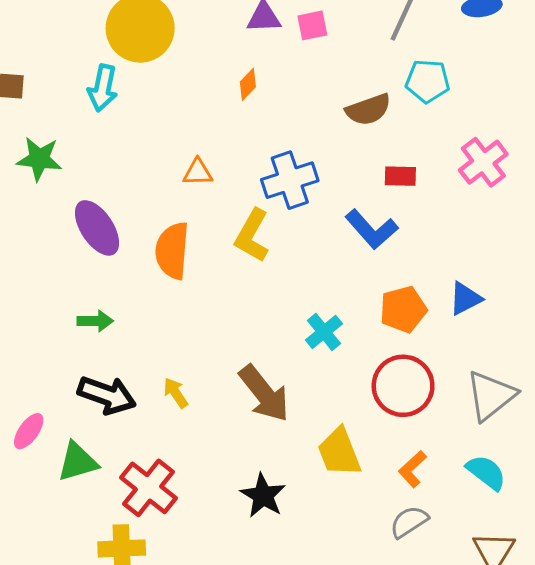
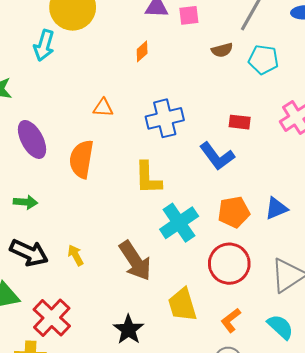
brown semicircle: (368, 110) -> (222, 50), moved, size x0.7
yellow L-shape: (252, 235) -> (148, 178), moved, turned -36
cyan cross: (324, 332) -> (179, 223), size x1.5

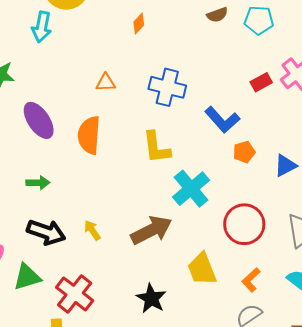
blue cross: (165, 118) -> (167, 87), turned 33
red rectangle: (240, 122) -> (261, 82), moved, turned -30
orange pentagon: (234, 212) -> (244, 152), moved, size x0.7
brown arrow: (135, 261) -> (151, 230), turned -78

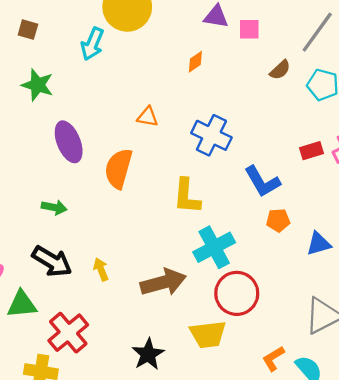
brown semicircle: (217, 15) -> (280, 70), turned -35
red circle: (244, 224) -> (237, 293), moved
yellow trapezoid: (202, 269) -> (208, 334), turned -87
orange L-shape: (251, 280) -> (273, 359), moved

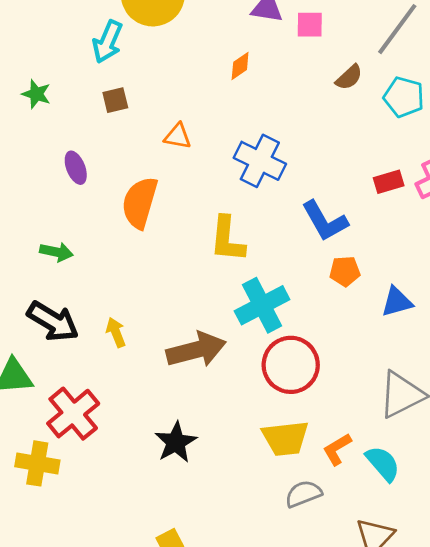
brown square: (28, 30) -> (115, 100), moved, turned -30
green star: (38, 85) -> (36, 94), size x0.7
purple ellipse: (69, 142) -> (76, 168), size x0.6
yellow trapezoid: (208, 334) -> (285, 438), moved

